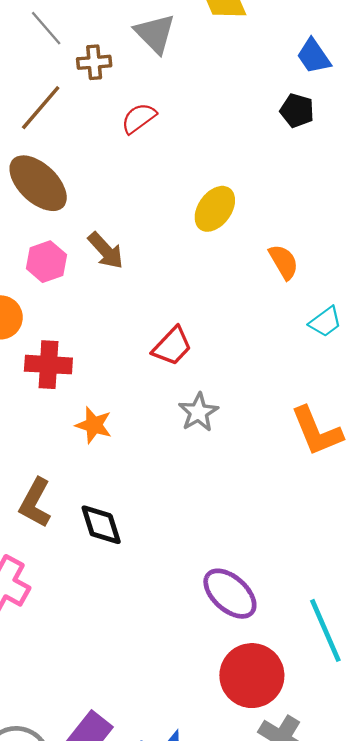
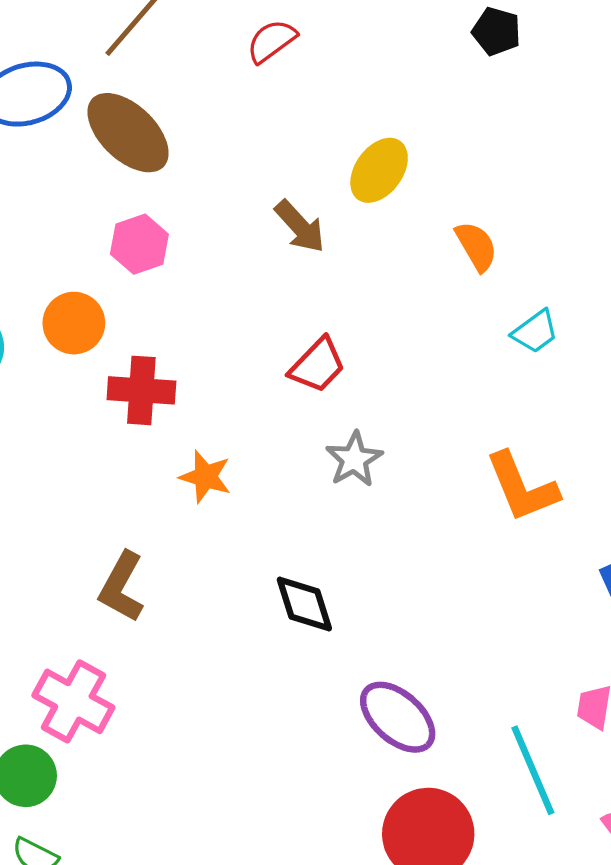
brown arrow: (106, 251) -> (300, 226), moved
black diamond: (101, 525) -> (304, 604), moved

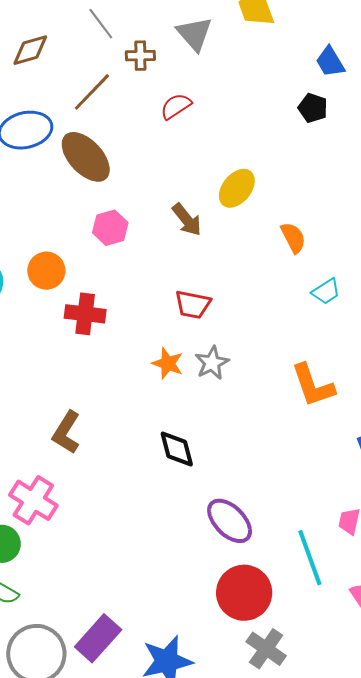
pink hexagon: (139, 244) -> (110, 228), moved
red trapezoid: (317, 365) -> (193, 305), turned 54
orange star: (205, 477) -> (168, 363), moved

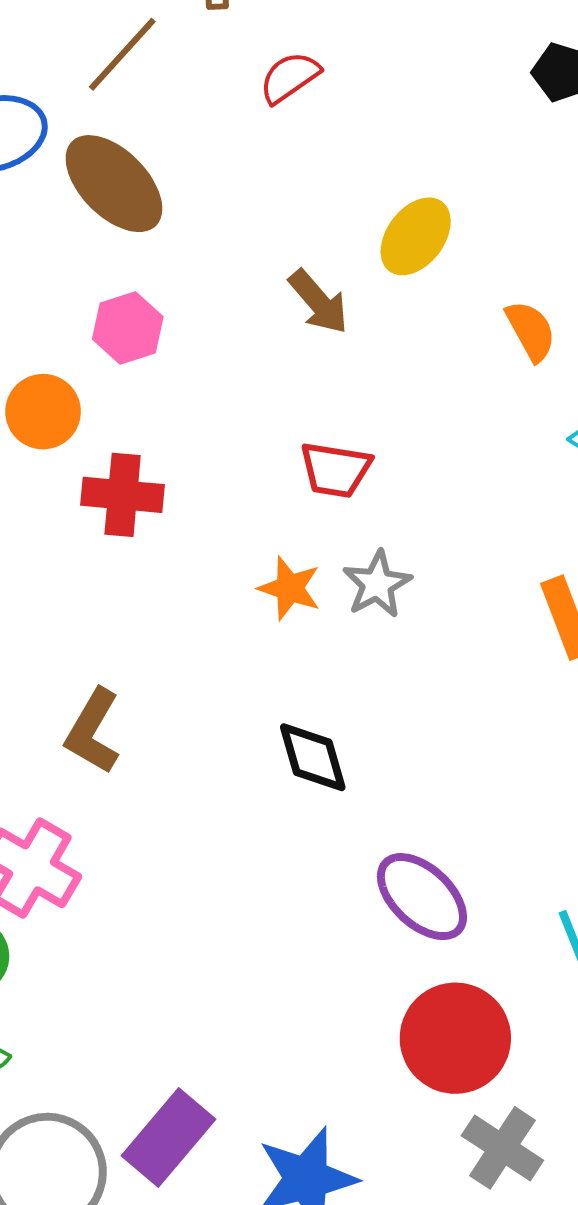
pink hexagon: (110, 228) -> (128, 328), moved

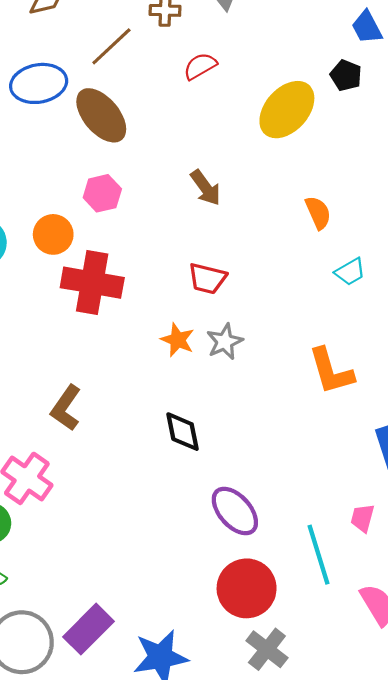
yellow ellipse: (416, 236) -> (287, 110), moved, size x1.4
red cross: (123, 495) -> (92, 283), size x1.4

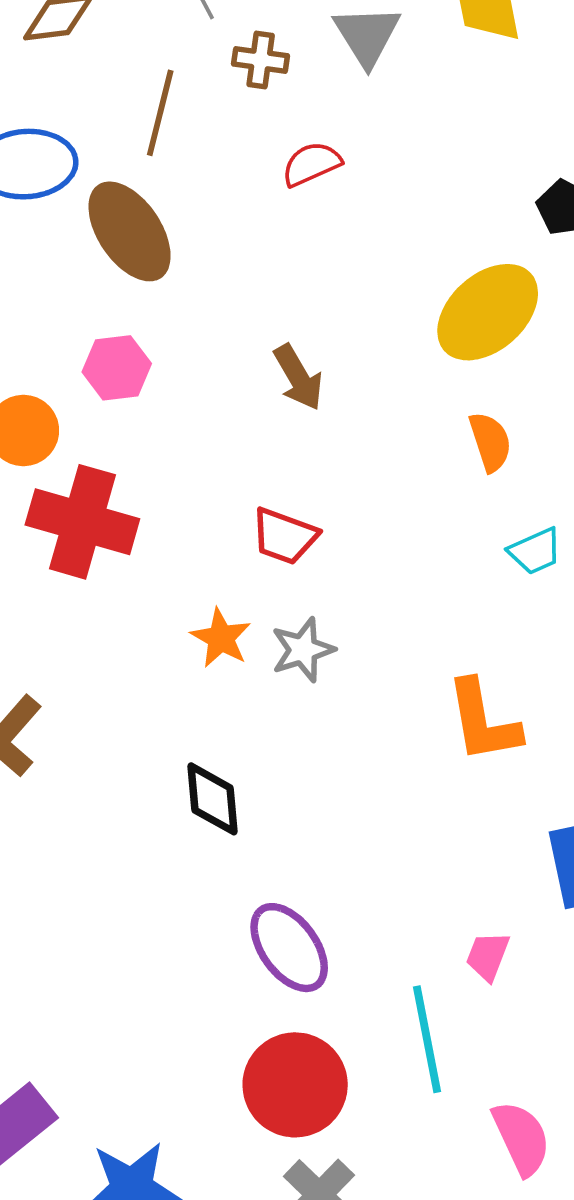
brown line: (111, 46) -> (160, 113), turned -39
yellow ellipse: (287, 110) -> (488, 312), moved
pink trapezoid: (362, 518) -> (488, 956), moved

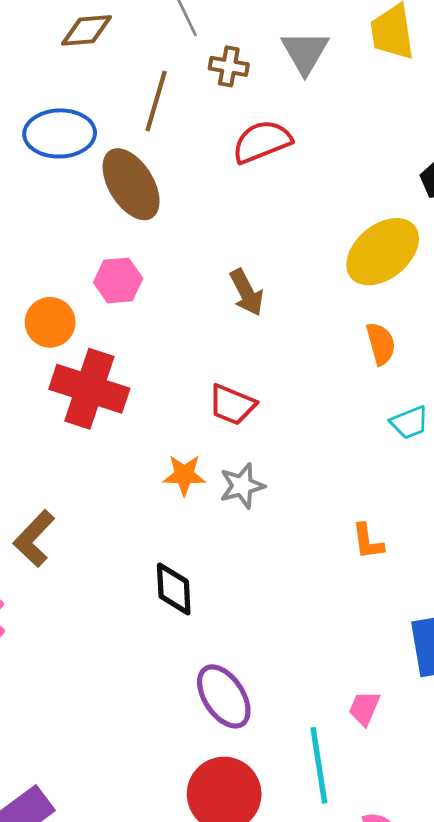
red semicircle: (311, 164) -> (262, 142), size x1.4
orange star: (221, 638) -> (184, 475), turned -30
orange L-shape: (483, 721) -> (368, 541), size x0.6

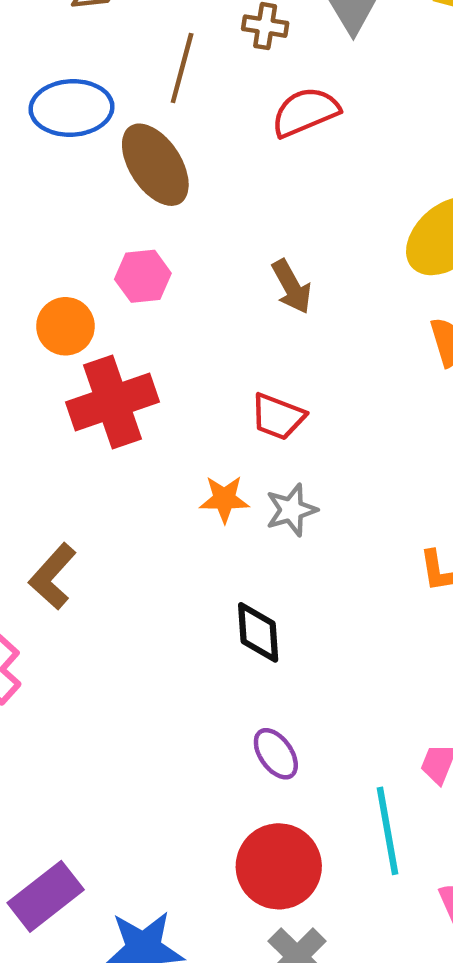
red cross: (89, 389) -> (113, 402), turned -36
black diamond: (174, 589) -> (258, 632), moved
purple ellipse: (224, 696) -> (276, 754), size x0.7

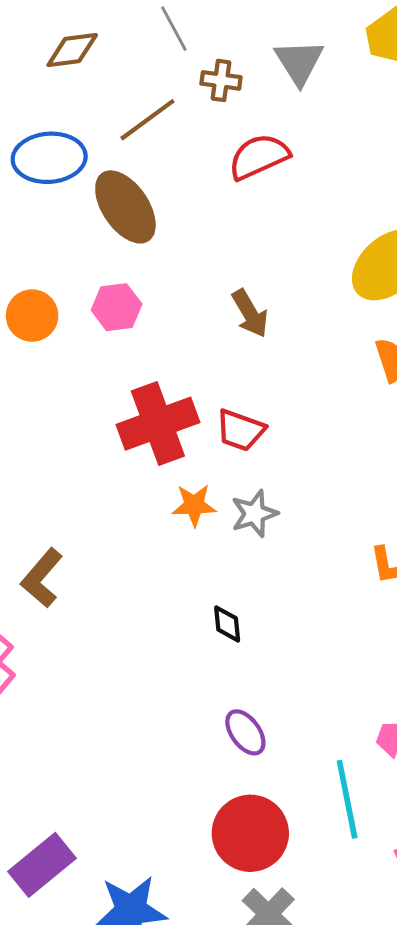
brown line: (182, 68) -> (147, 120), turned 40
orange circle: (65, 326) -> (32, 316), moved
red cross: (113, 402) -> (158, 424), moved
black diamond: (258, 632) -> (227, 624), size x0.7

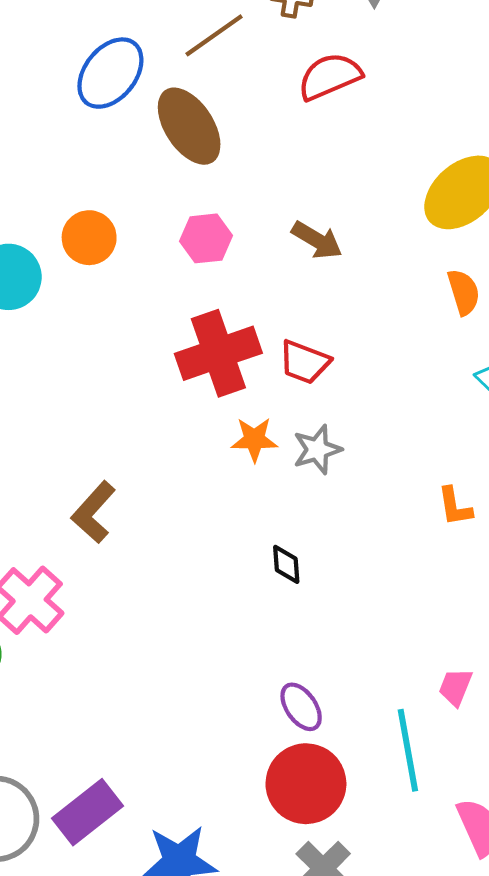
blue ellipse: (49, 158) -> (110, 73), turned -48
pink hexagon: (117, 307) -> (206, 238), moved
brown arrow: (250, 313) -> (317, 240), turned -30
purple ellipse: (245, 732) -> (301, 707), moved

